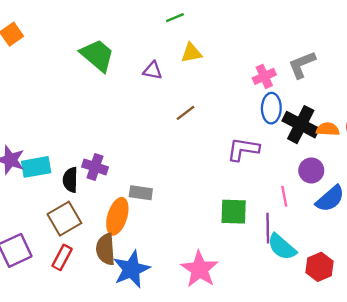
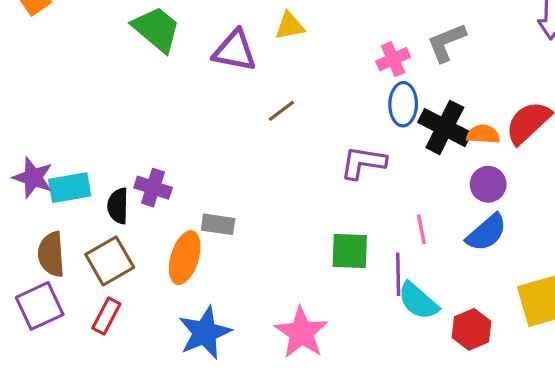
purple triangle: (153, 71) -> (235, 51), size x1.6
purple circle: (311, 170) -> (488, 184), moved
brown semicircle: (106, 249) -> (51, 254), moved

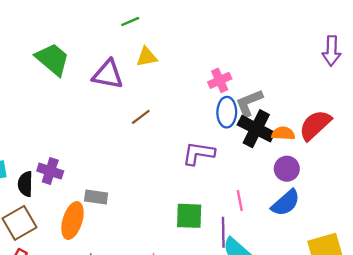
gray L-shape: (446, 43) -> (249, 103), moved

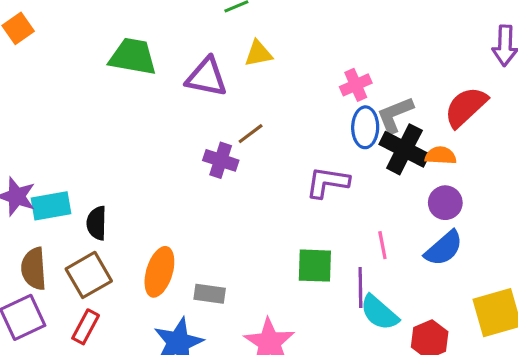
green trapezoid: (52, 59) -> (133, 57), turned -30
red semicircle: (315, 125) -> (466, 107), moved
purple cross: (50, 171) -> (221, 160), moved
gray rectangle: (96, 197) -> (210, 294), moved

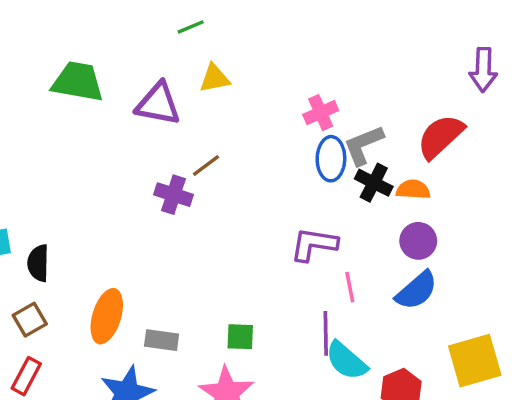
black cross: (404, 149) -> (374, 183), size x0.7
purple L-shape: (327, 182) -> (314, 244), moved
green square: (315, 266) -> (240, 337), moved, size x0.7
brown square: (89, 275) -> (30, 320), size x0.7

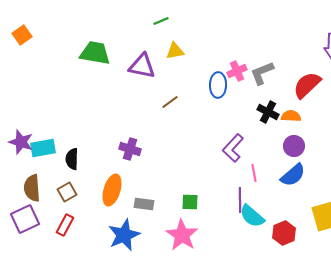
gray L-shape: (363, 145) -> (262, 73), moved
blue ellipse: (331, 159) -> (218, 85), moved
purple cross: (173, 195) -> (130, 149), moved
purple L-shape: (314, 244) -> (233, 148), turned -56

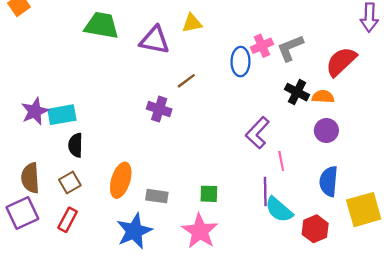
purple star: (21, 142) -> (35, 111), moved, turned 30
cyan rectangle: (43, 148) -> (62, 115), moved
purple cross: (130, 149) -> (159, 109), moved
blue semicircle: (293, 175) -> (329, 181), moved, turned 136

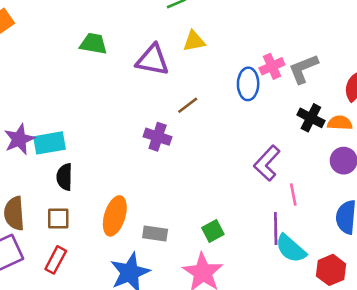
green trapezoid: (101, 25) -> (93, 44), size x0.7
brown square: (70, 182) -> (58, 218), turned 30
green square: (209, 194) -> (213, 231), turned -30

